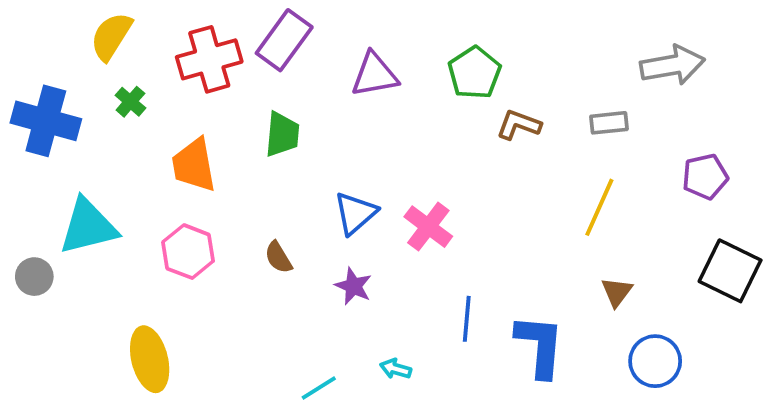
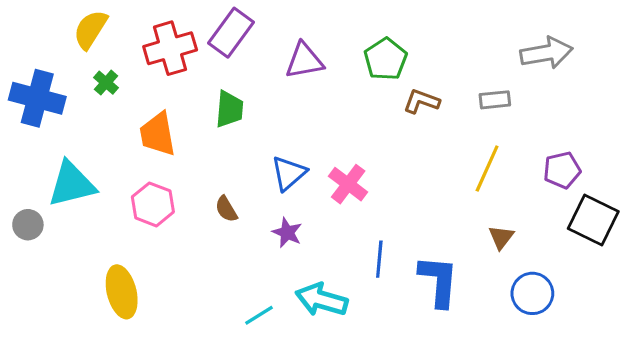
purple pentagon: (705, 177) -> (562, 170), moved
cyan arrow: (396, 369) -> (322, 300), size x2.0

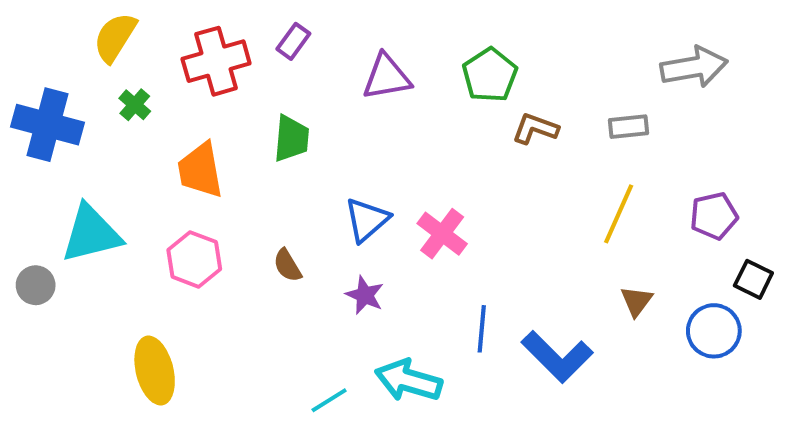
purple rectangle: (231, 33) -> (293, 41), size x0.6
black square: (593, 220) -> (753, 279), size x0.6
blue L-shape: (439, 281) -> (557, 357), turned 130
blue circle: (532, 293) -> (714, 331), moved

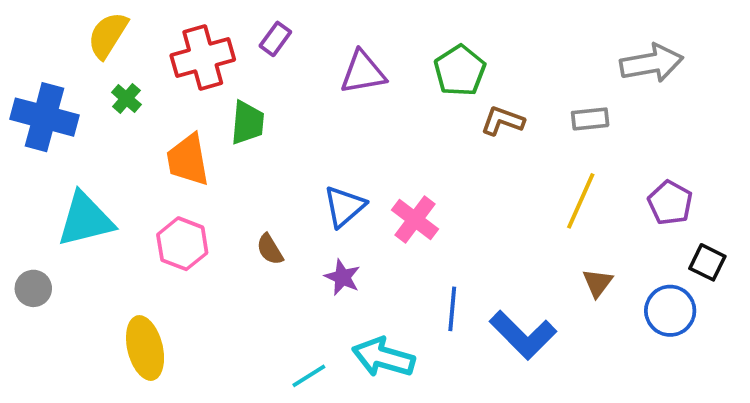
green trapezoid: (291, 138) -> (247, 123), moved
purple pentagon: (714, 216) -> (670, 203), turned -30
gray circle: (36, 285) -> (33, 288), moved

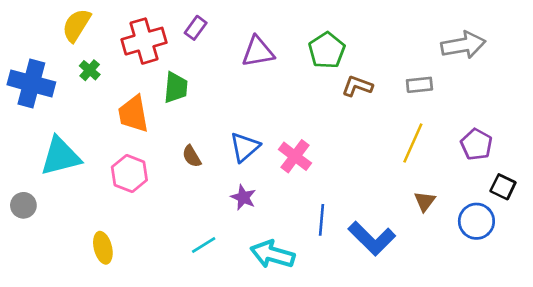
brown semicircle: (270, 249) -> (192, 156), moved
yellow ellipse: (145, 348) -> (103, 248), size x0.7
cyan line: (309, 376) -> (204, 245), moved

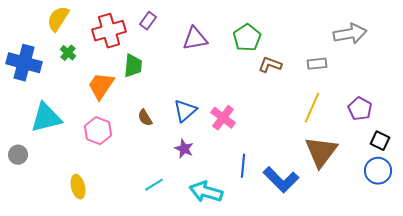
orange trapezoid: (133, 114) -> (101, 86), turned 44
brown triangle: (425, 201) -> (321, 152), size x2.0
blue circle: (476, 221) -> (378, 171), moved

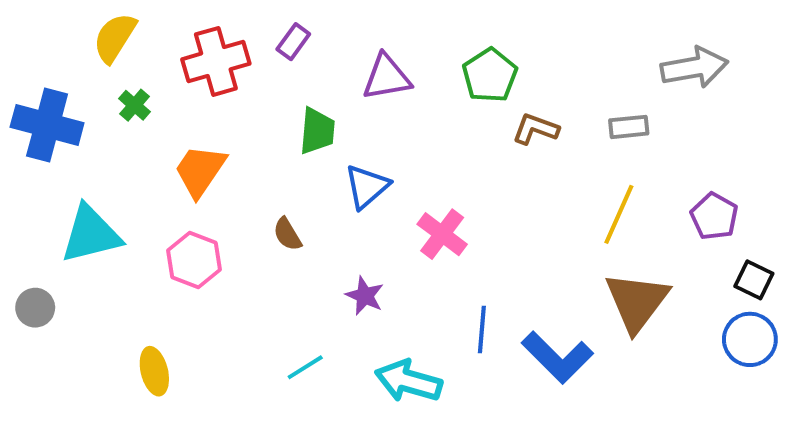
green trapezoid: (133, 66) -> (317, 131), moved
blue triangle: (185, 111) -> (367, 187), moved

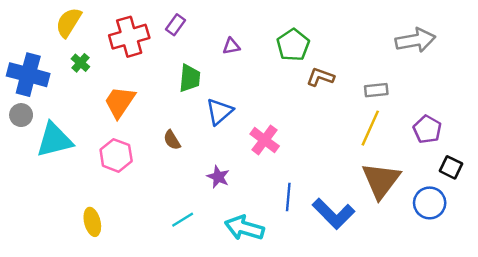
purple triangle: (387, 77) -> (231, 46), size x0.6
gray rectangle: (629, 127) -> (376, 90), moved
gray circle: (35, 308) -> (21, 115), moved
blue circle: (750, 339) -> (430, 203), moved

